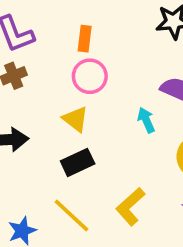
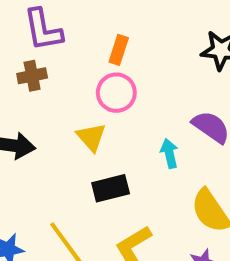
black rectangle: (78, 162) -> (111, 188), moved

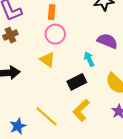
black rectangle: (111, 188) -> (77, 82), moved

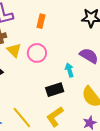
pink circle: (55, 34) -> (37, 53), moved
yellow triangle: (48, 60) -> (14, 50), moved

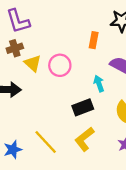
orange rectangle: (41, 21) -> (94, 40), moved

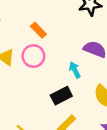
orange rectangle: (94, 40) -> (38, 30), moved, turned -49

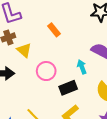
pink circle: (33, 56) -> (46, 71), moved

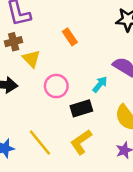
cyan arrow: (82, 67) -> (100, 84), turned 56

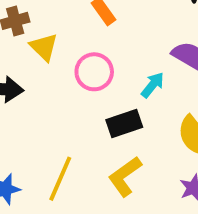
pink circle: (56, 86) -> (94, 72), moved
yellow line: (40, 143) -> (60, 179), turned 64

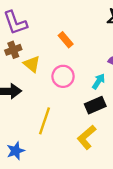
black rectangle: (124, 123) -> (95, 105), moved
yellow line: (60, 179) -> (44, 121), moved

